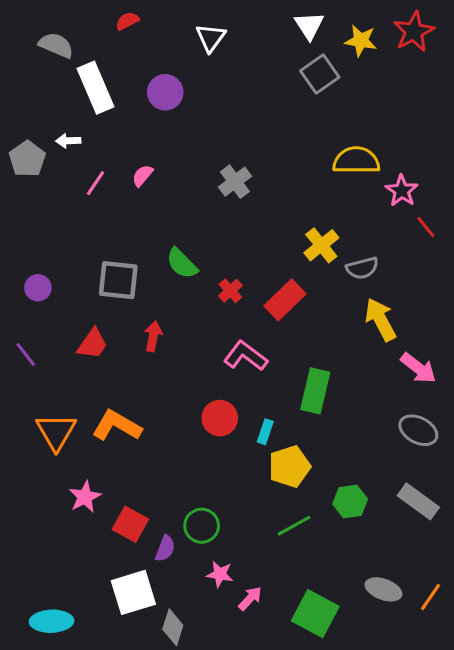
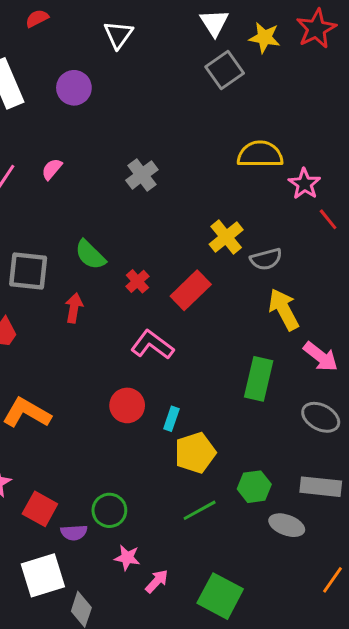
red arrow: (153, 336) -> (74, 308), moved
green rectangle: (315, 391) -> (259, 379), moved
gray rectangle: (418, 501) -> (321, 487), turned -30
purple semicircle: (165, 548) -> (74, 533), turned 65
gray ellipse: (383, 589) -> (287, 525), moved

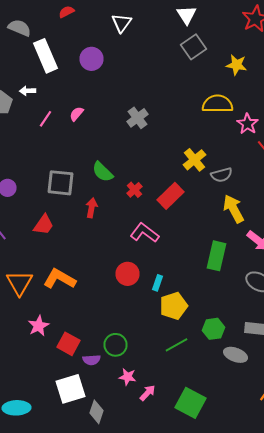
yellow star: (265, 38) -> (236, 65), moved

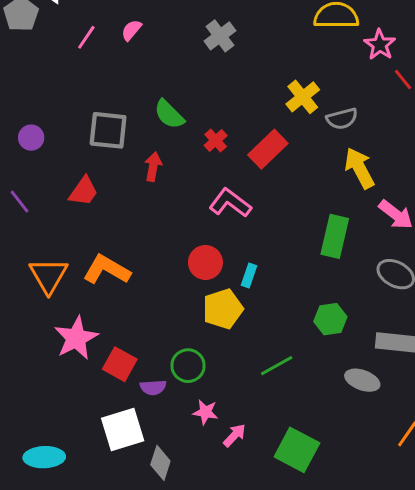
yellow pentagon: (174, 306) -> (223, 309), moved
pink star: (38, 326) -> (76, 338), size x1.4
green hexagon: (214, 329) -> (330, 319), moved

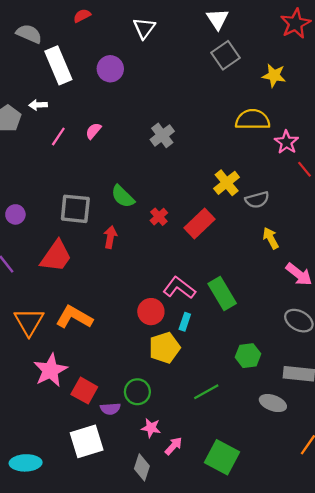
yellow arrow: (359, 168) -> (271, 238), size x0.7
red trapezoid: (83, 191) -> (56, 256), size x1.4
pink L-shape: (230, 203) -> (179, 288), moved
green rectangle: (335, 236) -> (222, 293), moved, turned -44
gray diamond: (160, 463) -> (142, 467), moved

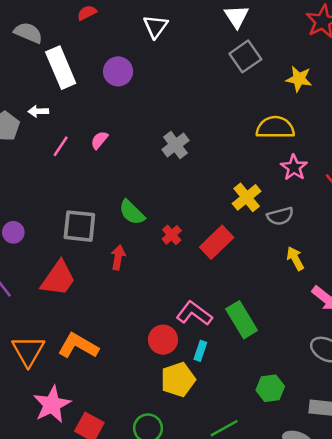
pink star: (286, 142) -> (294, 167), moved

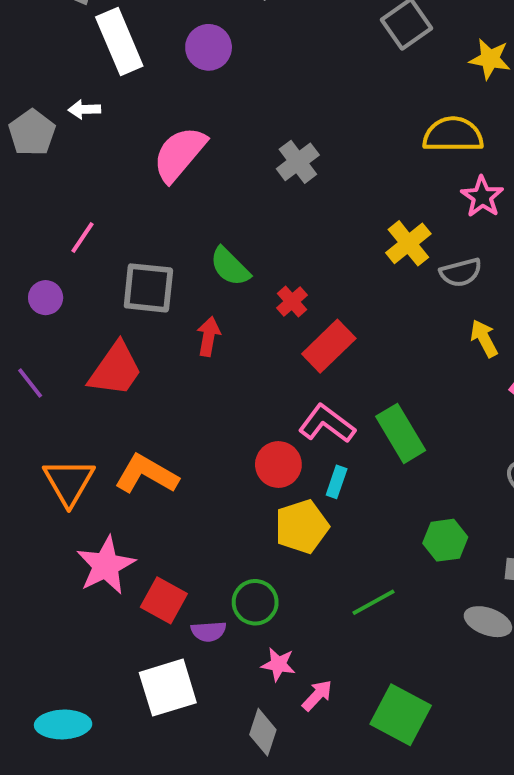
pink semicircle: (99, 140) -> (179, 154), size x2.0
pink line: (61, 146) -> (82, 237), moved
red rectangle: (217, 242) -> (329, 346), moved

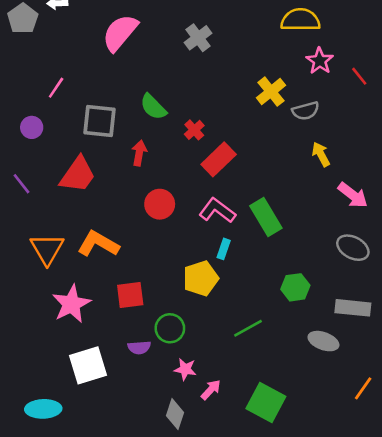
red circle: (278, 464) -> (160, 204), moved
red square: (164, 600) -> (130, 295), moved, turned -36
white square: (168, 688) -> (88, 365), moved

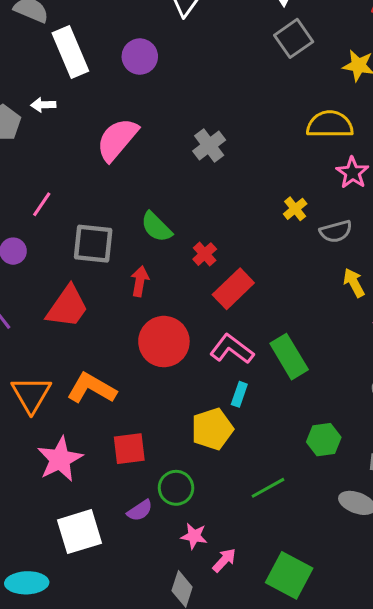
yellow cross: (271, 92) -> (295, 209), size x0.7
red circle: (160, 204) -> (164, 342), size x1.4
purple semicircle: (139, 347) -> (140, 510), turned -30

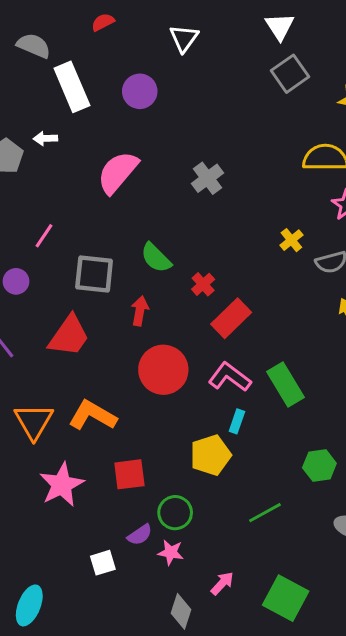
white square: (79, 532) -> (103, 563), moved, size x0.6
pink star: (194, 536) -> (171, 552), moved
cyan ellipse: (27, 583) -> (29, 605), turned -66

